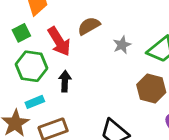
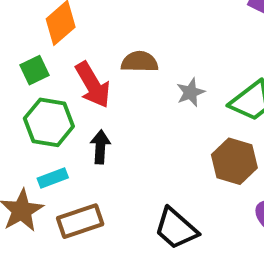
brown semicircle: (89, 26) -> (140, 62), turned 30

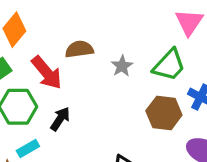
black arrow: (100, 147) -> (60, 119), turned 40

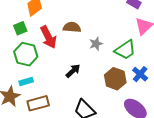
black arrow: (60, 119) -> (73, 71), moved

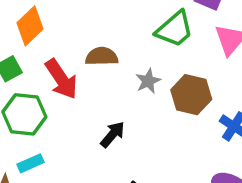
green trapezoid: (125, 50) -> (175, 29), moved
brown hexagon: (115, 79) -> (191, 95), moved

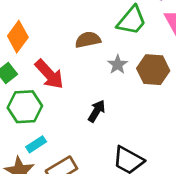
brown semicircle: (102, 56) -> (88, 40), moved

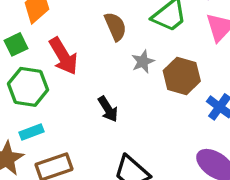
brown semicircle: (88, 40) -> (115, 26), turned 65
black arrow: (97, 111) -> (108, 109), turned 105

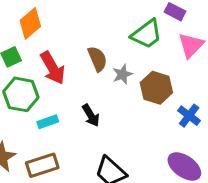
brown semicircle: (115, 26) -> (97, 59), moved
cyan rectangle: (31, 132) -> (48, 122), moved

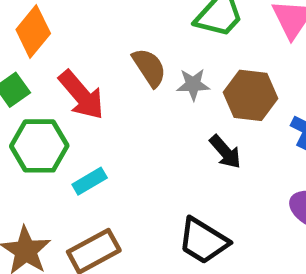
gray star: (122, 74) -> (193, 84), turned 30
black arrow: (91, 115) -> (225, 152), moved

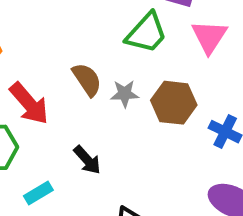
black arrow: (225, 152) -> (87, 160), moved
cyan rectangle: (90, 181) -> (38, 193), moved

